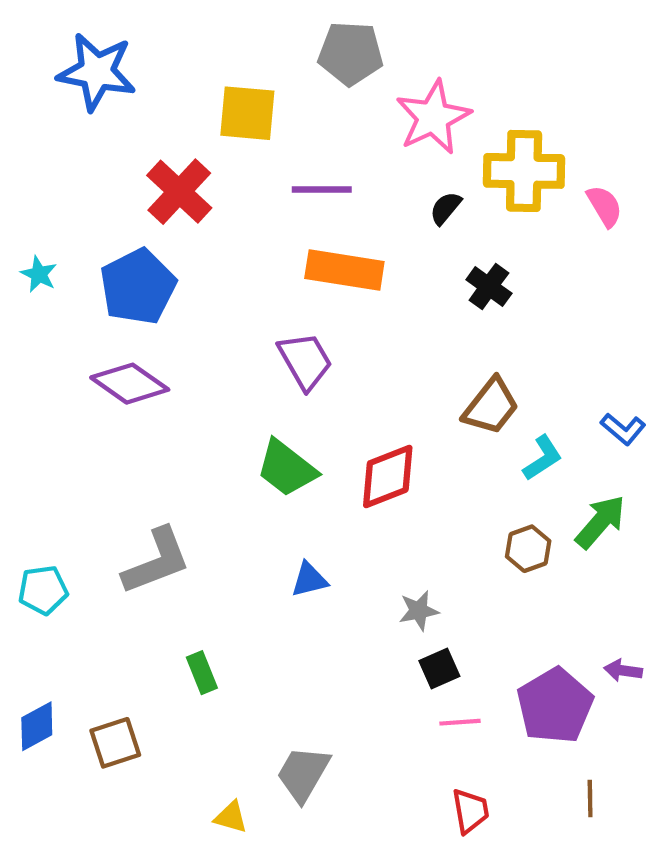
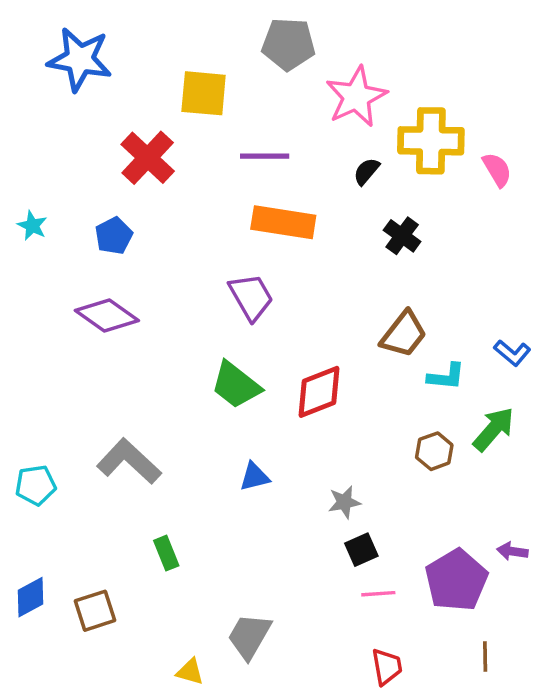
blue pentagon: (138, 287) -> (114, 236), size x0.6
cyan L-shape: (543, 458) -> (446, 377), turned 39
gray L-shape: (157, 561) -> (129, 461), turned -116

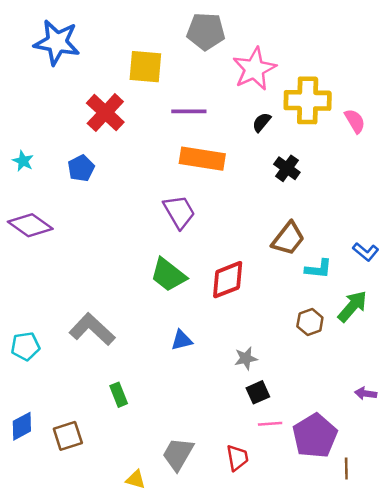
purple diamond: (107, 316) -> (30, 225), moved
purple pentagon: (456, 580) -> (315, 436), moved
red trapezoid: (387, 667) -> (237, 458), moved

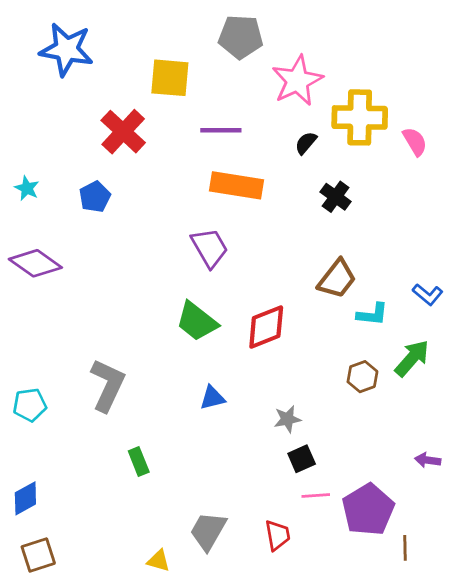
gray L-shape: (92, 329) -> (108, 385), turned 72
brown square: (68, 436) -> (38, 555), moved

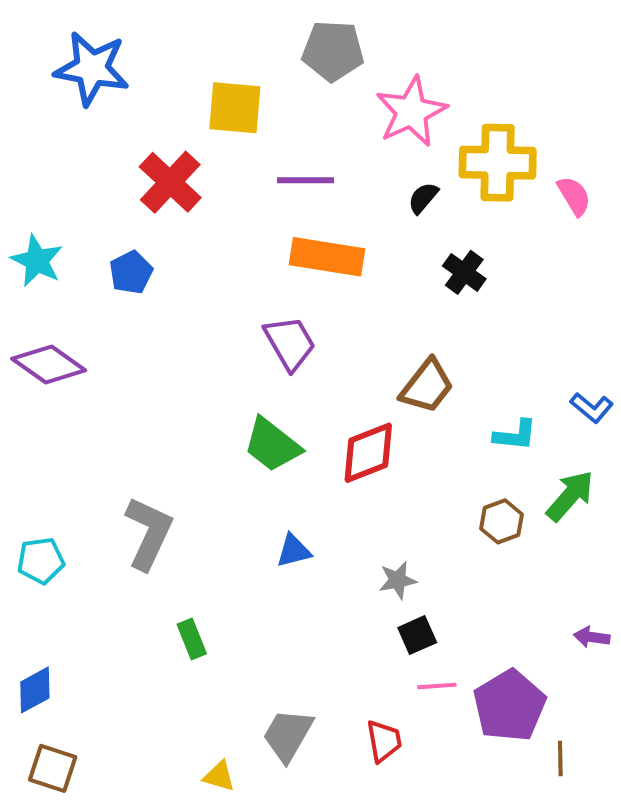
cyan star: (27, 188) -> (37, 261), size x1.5
brown trapezoid: (337, 279) -> (427, 386), moved
brown square: (38, 555) -> (53, 768), turned 36

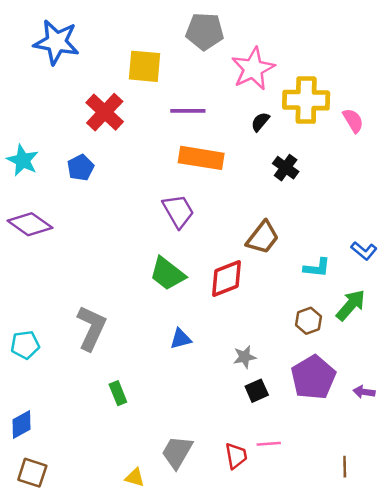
pink line: (437, 686) -> (269, 444), moved
purple pentagon: (509, 706) -> (313, 377), moved

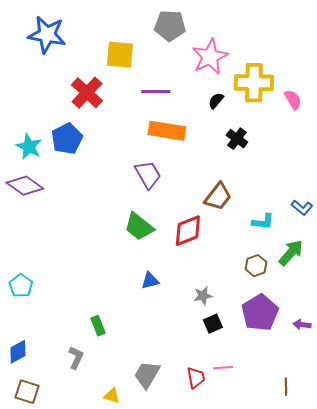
cyan star: (23, 160) -> (29, 147), moved
blue pentagon: (81, 168) -> (67, 139), size x1.4
gray L-shape: (91, 328) -> (76, 358), moved, size x0.6
cyan pentagon: (25, 345) -> (21, 286), turned -30

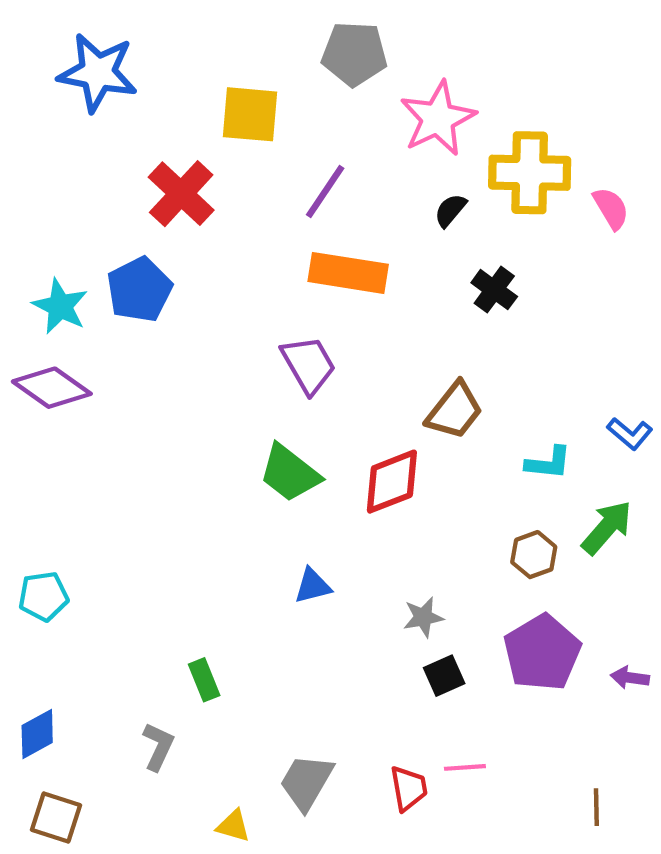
purple line: (156, 92) -> (325, 192), turned -56
cyan pentagon: (21, 286) -> (43, 596), turned 30

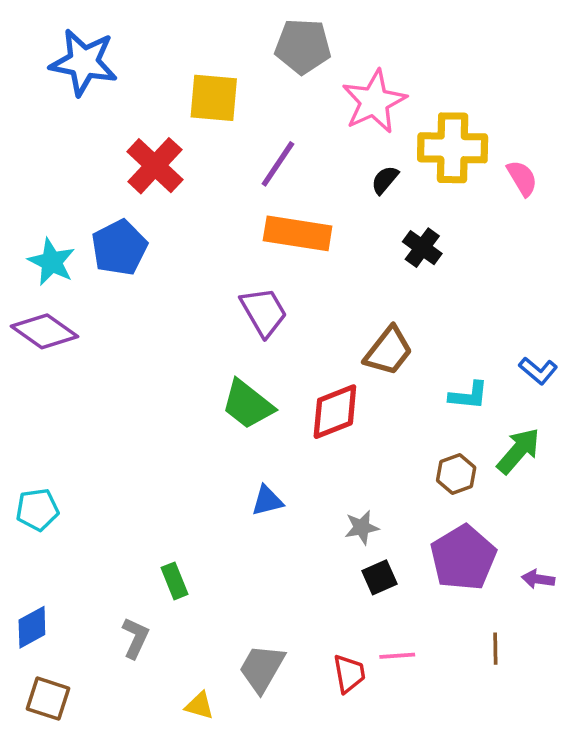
brown line: (596, 807) -> (495, 649), moved

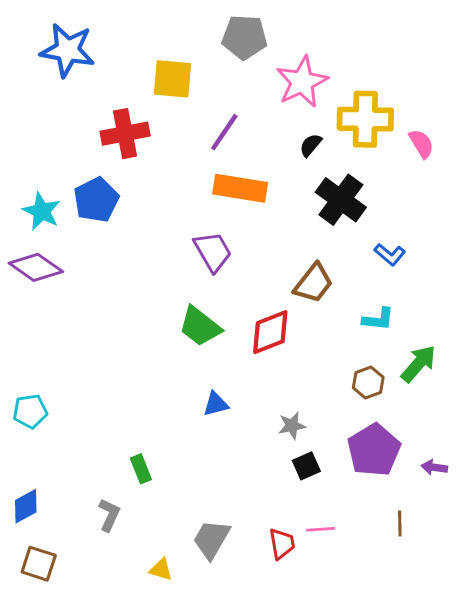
red cross: (155, 166) -> (125, 134), turned 36
black cross: (422, 248) -> (341, 200), size x1.6
blue L-shape: (538, 371) -> (390, 254), moved

